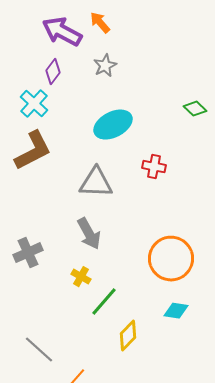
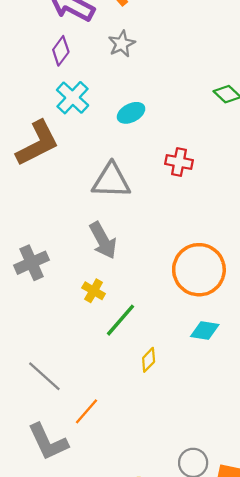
cyan cross: (34, 104) -> (73, 98), moved
cyan ellipse: (113, 125) -> (131, 113), size x0.6
yellow diamond: (128, 336) -> (149, 360), size x0.7

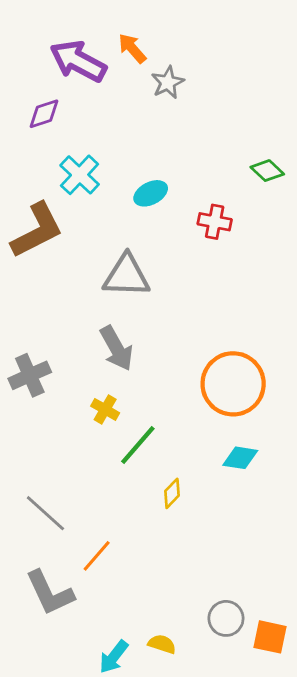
gray star: (122, 44) -> (168, 82), moved
purple diamond: (61, 51) -> (44, 114), moved, turned 36
red cross: (179, 162) -> (215, 222), moved

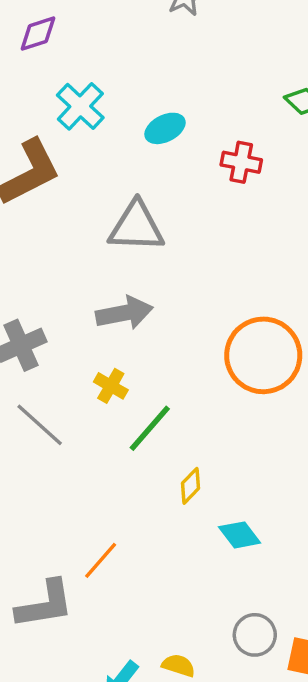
gray arrow: (117, 348) -> (124, 313), turned -72
cyan diamond: (240, 458) -> (240, 535), moved, turned 44
gray line: (45, 513) -> (40, 425), moved
gray L-shape: (50, 593) -> (45, 604), turned -74

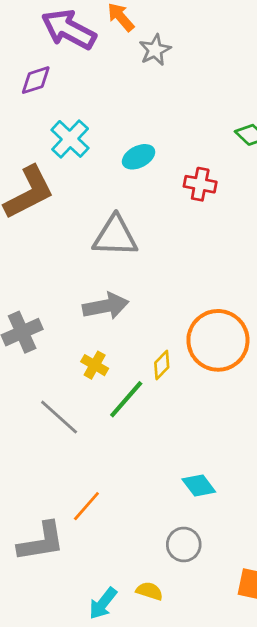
gray line: (40, 425) -> (59, 417), moved
yellow diamond: (190, 486) -> (162, 365), moved
gray circle: (255, 635) -> (184, 544), moved

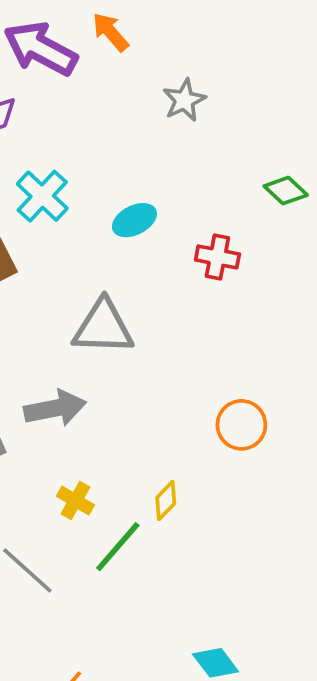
gray star: (155, 50) -> (184, 100), moved
gray arrow: (106, 306) -> (55, 408), moved
orange circle: (218, 340) -> (241, 425), moved, size x0.6

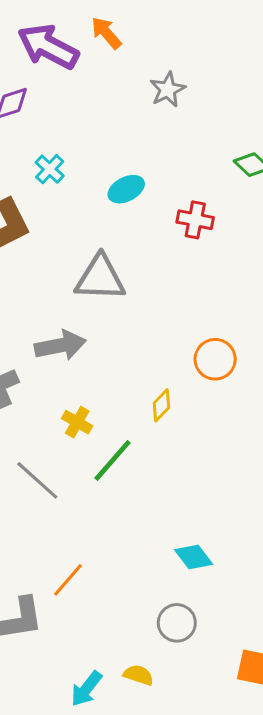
cyan cross: (42, 196) -> (50, 169), size x0.7
yellow diamond: (166, 501) -> (161, 405), moved

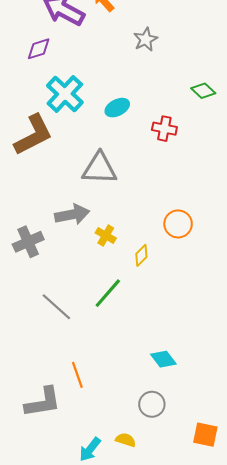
cyan cross: (50, 169) -> (65, 94), size x1.8
yellow cross: (77, 422) -> (106, 235), moved
orange line: (68, 580) -> (77, 375), turned -60

